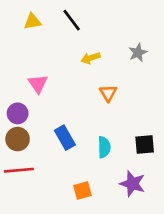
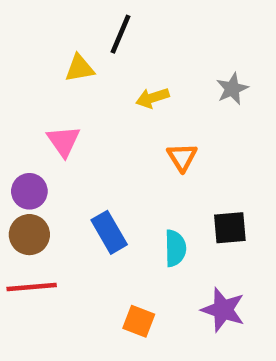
black line: (72, 20) -> (121, 34), turned 60
yellow triangle: (32, 21) -> (80, 68), moved
black square: (145, 144) -> (230, 228), moved
orange square: (82, 190) -> (139, 321), turned 36

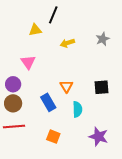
orange triangle: (182, 157) -> (66, 86), moved
black square: (230, 228) -> (102, 87), moved
orange square: (139, 321) -> (53, 137), moved

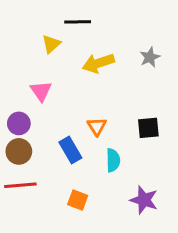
black line: (53, 15) -> (78, 22), turned 66
yellow triangle: (35, 30) -> (51, 44), turned -32
yellow arrow: (67, 43) -> (98, 63), size x1.5

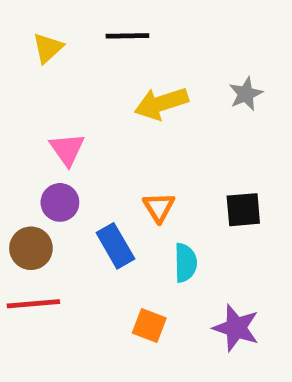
yellow triangle: (51, 44) -> (48, 48), moved
purple circle: (19, 123) -> (60, 202), moved
orange square: (78, 200) -> (149, 325), moved

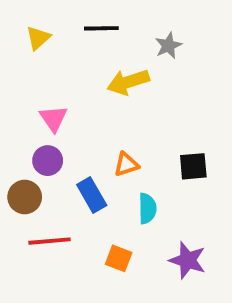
gray star: (246, 94) -> (168, 46), moved
orange triangle: (159, 207) -> (126, 164), turned 44
red line: (33, 304) -> (50, 241), moved

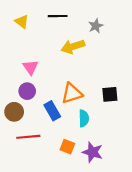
yellow triangle: (38, 38) -> (22, 22), turned -40
orange triangle: (126, 164) -> (72, 93), size x1.5
purple star: (188, 260) -> (92, 152), moved

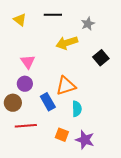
black square: (110, 94) -> (101, 58), moved, turned -35

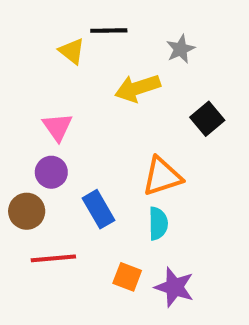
yellow triangle: (20, 20) -> (72, 51), moved
orange triangle: (66, 86) -> (162, 176), moved

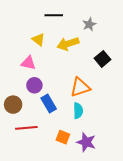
yellow triangle: (72, 51) -> (38, 40), moved
pink triangle: (57, 127) -> (28, 63), turned -42
purple circle: (51, 172) -> (34, 85), moved

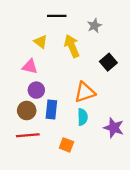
yellow arrow: (68, 44) -> (72, 46), turned 85
blue rectangle: (49, 104) -> (51, 109), turned 36
brown circle: (13, 105) -> (27, 111), moved
purple star: (86, 142) -> (114, 128), moved

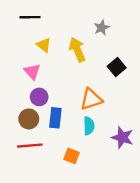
black line: (57, 16) -> (30, 17), moved
pink triangle: (30, 66) -> (32, 72), turned 35

